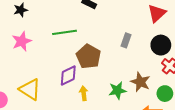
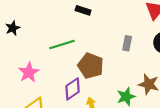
pink star: (22, 41) -> (29, 72), moved

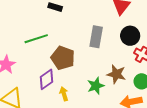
gray rectangle: (127, 43) -> (96, 37), size x1.5

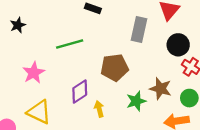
gray rectangle: (96, 37) -> (139, 30), moved
brown pentagon: (63, 58) -> (114, 67), moved, turned -30

